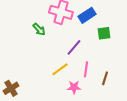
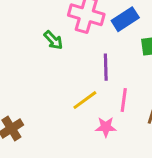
purple line: (74, 47) -> (106, 67), turned -42

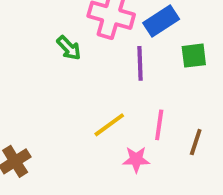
purple line: (106, 67) -> (140, 63), moved

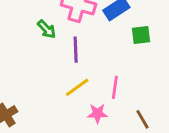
purple line: (140, 63) -> (76, 50), moved
brown line: (196, 142) -> (142, 119), moved, turned -48

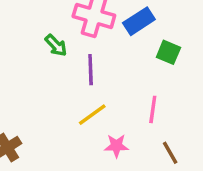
green square: (141, 35) -> (168, 52), turned 30
pink line: (115, 87) -> (153, 109), moved

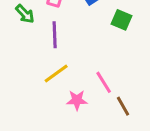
pink line: (153, 109) -> (104, 82), moved, turned -40

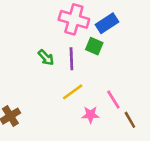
green arrow: (25, 14) -> (46, 58), moved
green square: (122, 20) -> (94, 46), moved

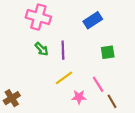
pink cross: (74, 19) -> (38, 17), moved
green square: (94, 46) -> (108, 52), moved, turned -32

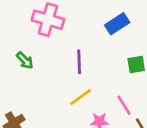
green arrow: (42, 49) -> (25, 60), moved

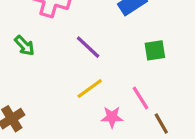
purple line: (79, 62) -> (88, 47), turned -45

